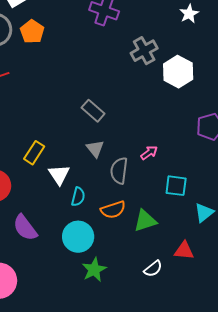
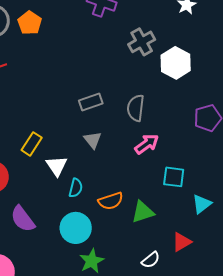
gray rectangle: (93, 111) -> (91, 102), turned -60
pink arrow: (149, 153) -> (147, 144), size x1.4
gray semicircle: (119, 171) -> (136, 108), moved
red triangle: (184, 251) -> (182, 242), turned -35

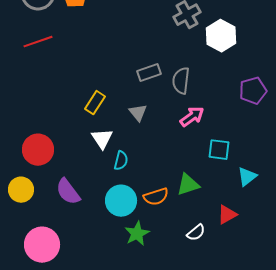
gray rectangle: (91, 102) -> (149, 73), moved
yellow rectangle: (32, 144) -> (95, 103), moved
orange semicircle: (111, 201) -> (156, 197), moved

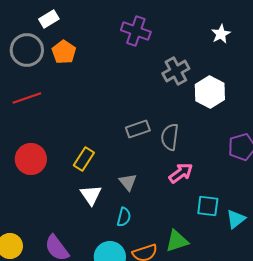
gray triangle: (138, 113) -> (128, 182), moved
red circle: (38, 150) -> (31, 159), moved
cyan semicircle: (121, 161) -> (124, 217), moved
cyan triangle: (247, 177) -> (236, 219), moved

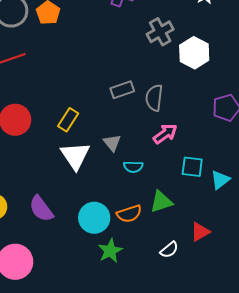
white triangle: (91, 195) -> (75, 156), size x1.4
cyan semicircle: (124, 217) -> (133, 167), moved, turned 78

